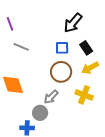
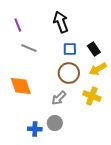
black arrow: (73, 23) -> (61, 22), moved, turned 120
gray circle: (40, 113) -> (55, 123), moved

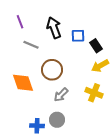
black arrow: (61, 22) -> (54, 28), moved
blue square: (70, 49) -> (78, 36), moved
brown circle: (69, 73) -> (52, 70), moved

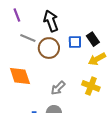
blue square: (78, 36) -> (75, 42), moved
brown circle: (52, 70) -> (49, 48), moved

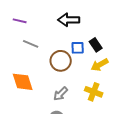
purple line: (17, 15) -> (20, 21), turned -56
black arrow: (51, 21) -> (69, 20), moved, turned -70
brown circle: (49, 48) -> (61, 61), moved

